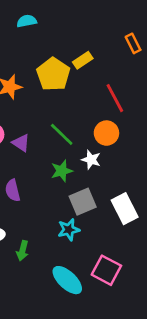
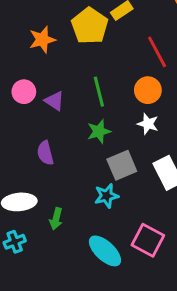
green line: (62, 134) -> (99, 92), turned 32
white star: (91, 160) -> (148, 124), moved

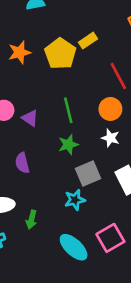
orange star: (42, 40) -> (20, 52), moved
pink square: (148, 240) -> (110, 238), turned 32

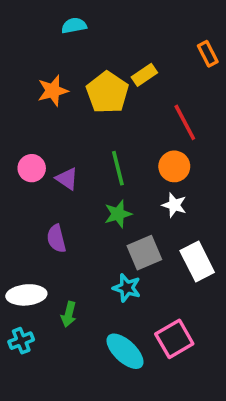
cyan star: (75, 200) -> (127, 288), turned 30

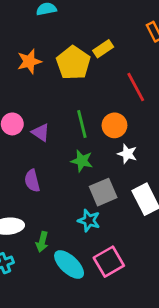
orange circle: (174, 166) -> (114, 125), moved
green star: (118, 214) -> (82, 161), turned 30
pink square: (174, 339) -> (109, 262), moved
cyan ellipse: (125, 351) -> (69, 265), moved

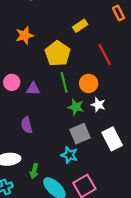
yellow pentagon: (73, 63) -> (58, 54), moved
purple triangle: (41, 132) -> (33, 89), turned -32
green star: (82, 161) -> (76, 107), moved

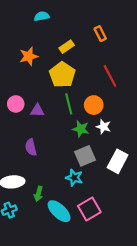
orange rectangle: (119, 13) -> (100, 34), moved
yellow rectangle: (80, 26) -> (67, 47), moved
white rectangle: (112, 139) -> (118, 161), turned 55

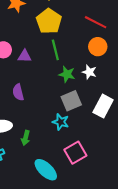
red line: (110, 76) -> (96, 22), turned -35
orange circle: (94, 105) -> (98, 47), moved
cyan ellipse: (59, 211) -> (46, 170), moved

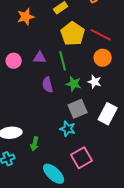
yellow pentagon: (49, 21) -> (73, 34), moved
purple triangle: (25, 56) -> (40, 58), moved
purple semicircle: (18, 92) -> (48, 85), moved

